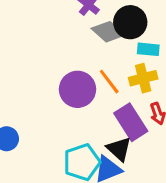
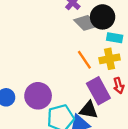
purple circle: (78, 89) -> (38, 96), moved
black triangle: (119, 149) -> (89, 110), turned -36

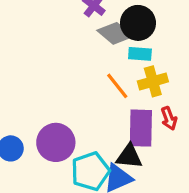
cyan rectangle: (115, 38) -> (140, 54), moved
purple rectangle: (98, 91) -> (141, 128), turned 35

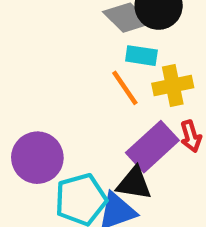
cyan rectangle: (140, 54) -> (141, 56), moved
purple rectangle: (141, 128) -> (152, 147), turned 42

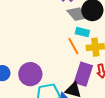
purple rectangle: (152, 147) -> (83, 74), turned -35

